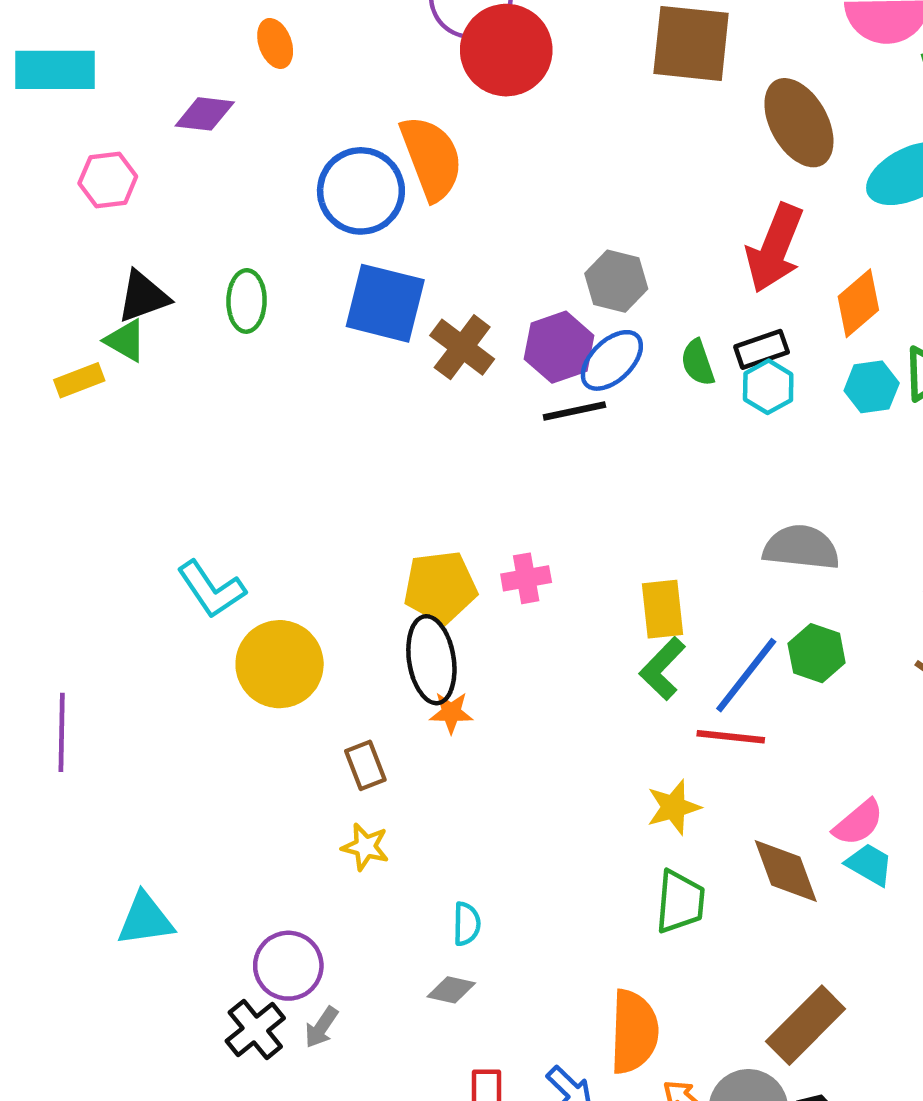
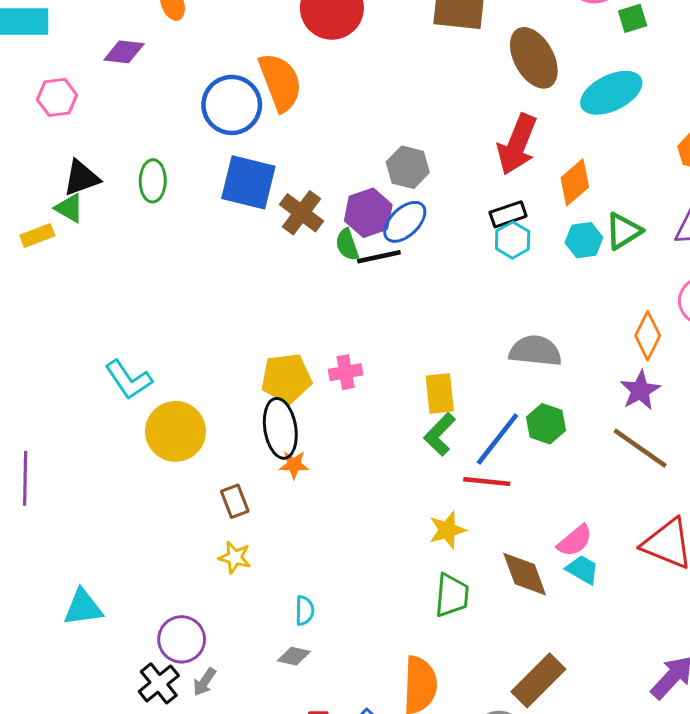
green semicircle: (698, 363) -> (347, 245), moved

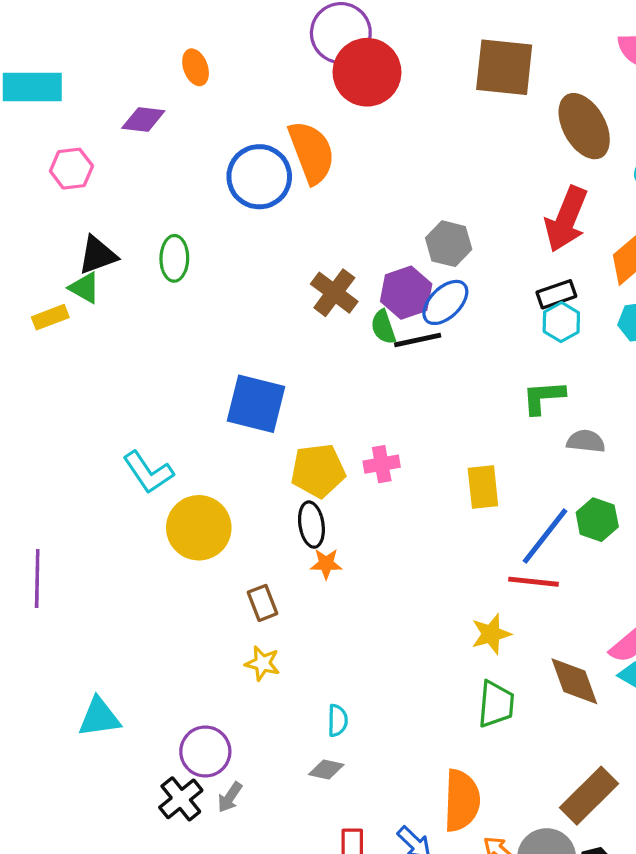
blue square: (248, 182) -> (256, 404), moved
gray semicircle: (535, 351) -> (586, 441), size x0.7
black ellipse: (280, 428) -> (311, 525), size x0.7
green L-shape: (440, 434) -> (543, 397), moved, turned 42

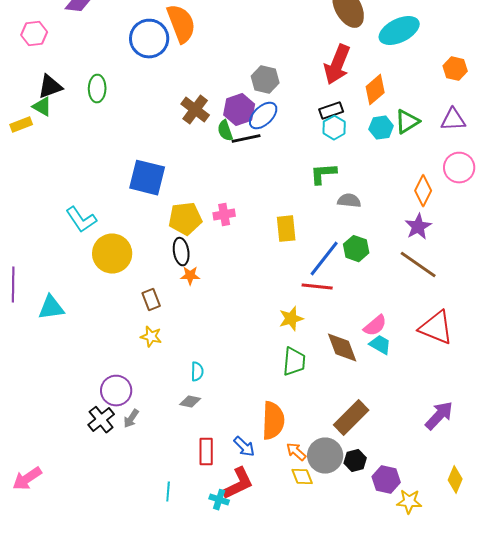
cyan triangle: (99, 717) -> (51, 308), moved

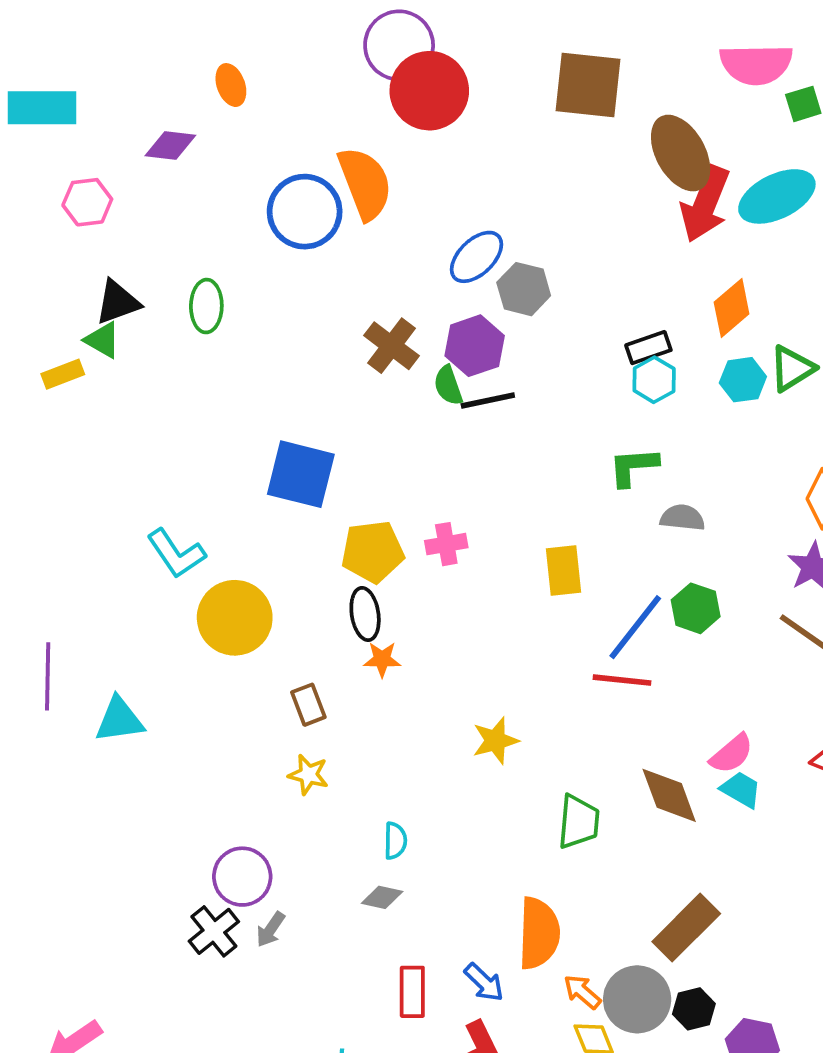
red arrow: (337, 65) -> (705, 204), moved
blue ellipse: (263, 116) -> (477, 257), moved
yellow star: (291, 319) -> (495, 741), moved

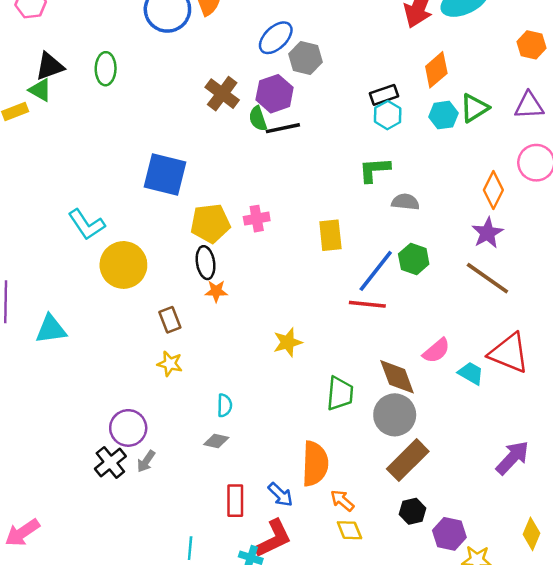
cyan trapezoid: (741, 790) -> (471, 373), moved
gray circle: (637, 999) -> (395, 415), moved

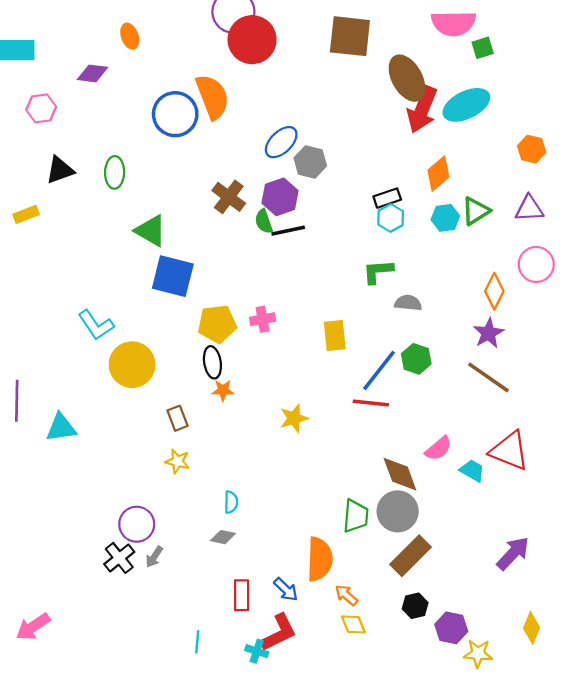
green triangle: (40, 90) -> (151, 231), moved, size x1.4
yellow star: (288, 342) -> (294, 418), moved
green trapezoid: (340, 393) -> (356, 516), moved

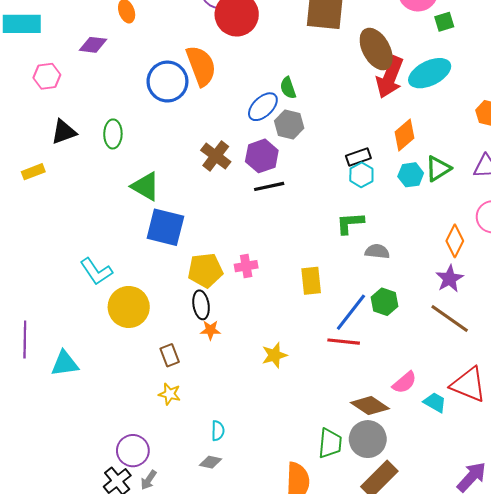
green semicircle: (264, 221) -> (288, 88), moved
brown diamond: (400, 474) -> (370, 406), turned -36

